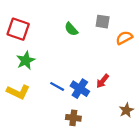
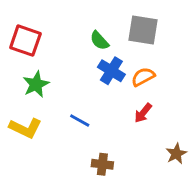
gray square: (103, 22) -> (143, 30), size x1.5
orange semicircle: (124, 38) -> (143, 77), moved
blue cross: (80, 89) -> (111, 71), moved

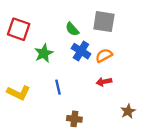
green star: (36, 84) -> (44, 53), moved
red arrow: (143, 113) -> (104, 82), turned 40
blue line: (80, 121) -> (58, 87), turned 48

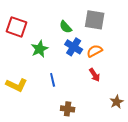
red arrow: (104, 82) -> (95, 75), turned -112

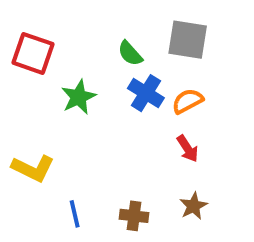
blue line: (53, 80) -> (75, 214), moved
brown star: (117, 102) -> (193, 206), moved

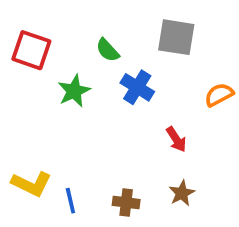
green semicircle: (130, 53) -> (108, 50), moved
orange semicircle: (188, 101) -> (219, 95), moved
yellow L-shape: (33, 168) -> (31, 184), moved

